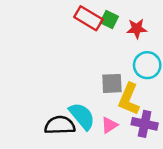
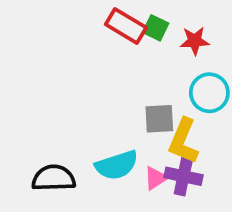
cyan semicircle: (82, 116) -> (117, 165), turned 112
purple cross: (145, 124) -> (183, 176), moved
black semicircle: (60, 125) -> (54, 178), moved

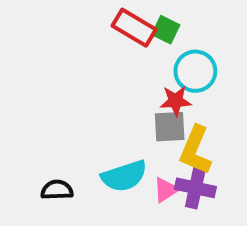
red star: (195, 41) -> (176, 101), moved
cyan circle: (209, 93) -> (195, 71), moved
black semicircle: (54, 178) -> (57, 190), size x0.7

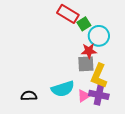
green square: (166, 30) -> (84, 24), moved, turned 32

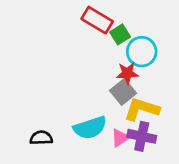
gray square: (86, 64) -> (123, 92), turned -36
yellow L-shape: (99, 76) -> (142, 109), turned 85

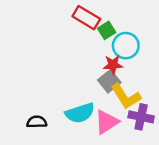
yellow L-shape: (142, 109) -> (126, 96), turned -140
purple cross: (142, 136) -> (141, 117), moved
pink triangle: (120, 138) -> (107, 122), size x1.5

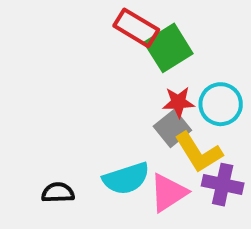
green square: (107, 30) -> (168, 48), size x1.6
cyan circle: (126, 46) -> (221, 104), moved

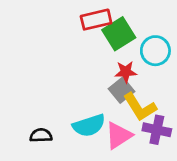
red rectangle: (136, 28) -> (96, 20), turned -44
cyan circle: (221, 104) -> (155, 51), moved

